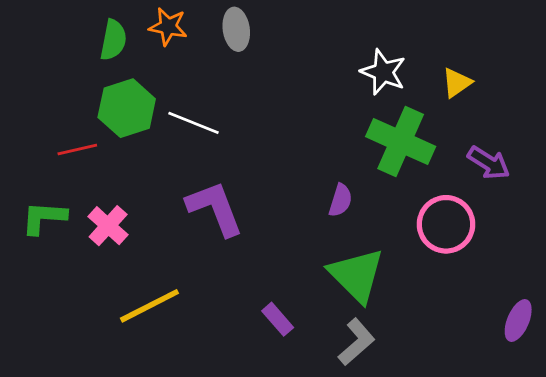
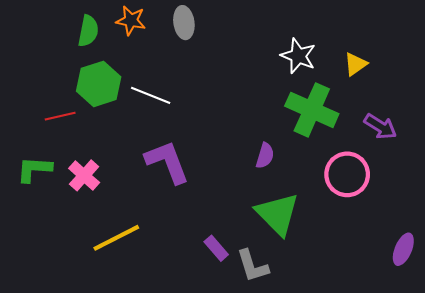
gray L-shape: (356, 342) -> (253, 266), moved, turned 114

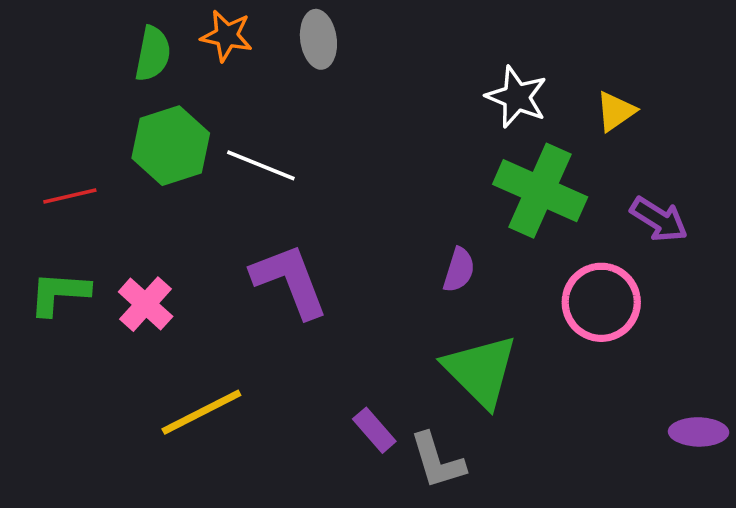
red line: (60, 116) -> (70, 196), moved
purple ellipse: (403, 249) -> (699, 432), turned 68

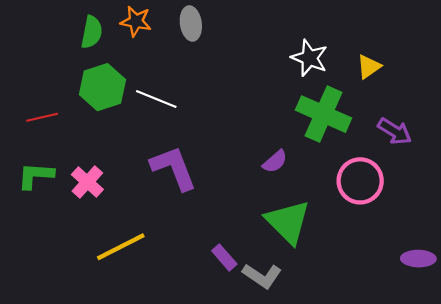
purple semicircle: (459, 270) -> (275, 161), turned 32
gray L-shape: (437, 461) -> (262, 276), turned -39

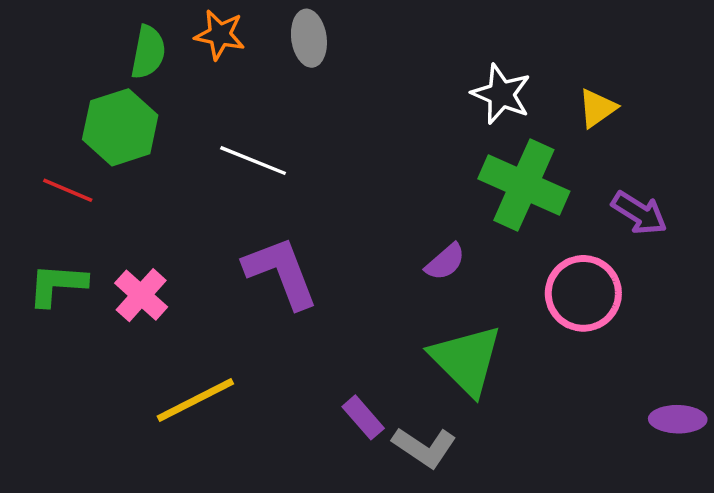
green hexagon: (102, 87) -> (120, 127), moved
red line: (42, 117) -> (68, 190), turned 36

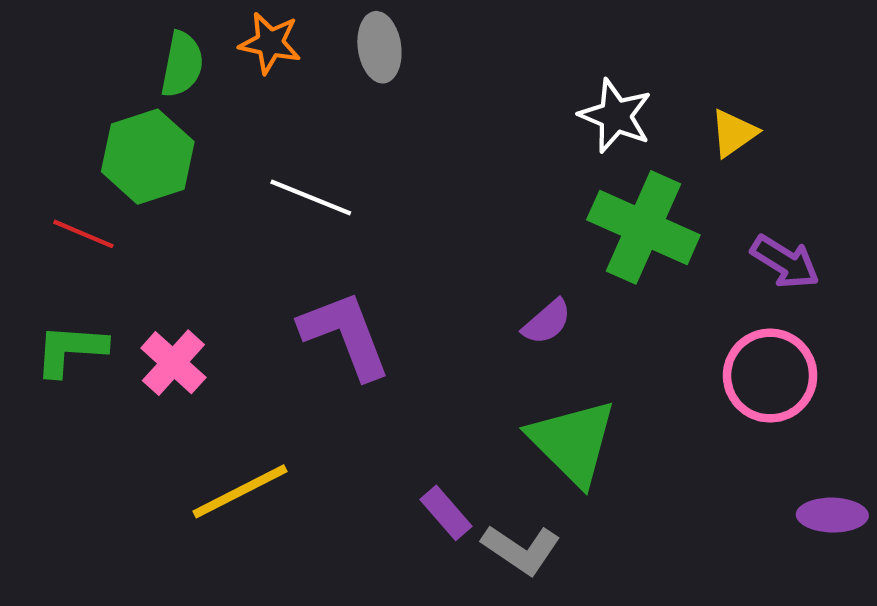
pink circle: (583, 293) -> (770, 376), moved

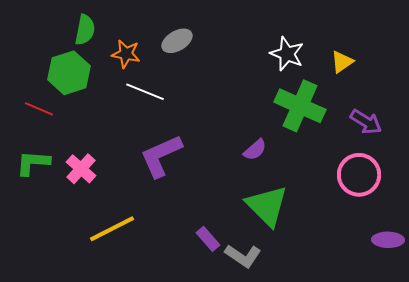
orange star: (270, 43) -> (126, 54), moved
gray ellipse: (379, 47) -> (177, 41), moved, turned 68
purple L-shape: (345, 335) -> (161, 156), turned -93

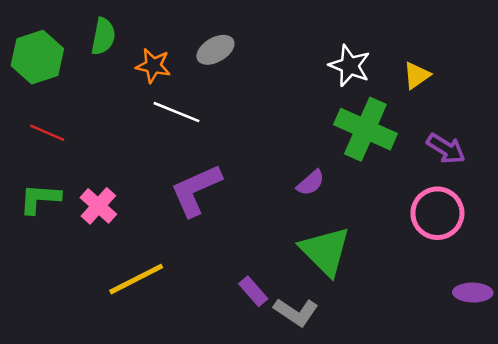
green hexagon: (69, 73) -> (37, 57), moved

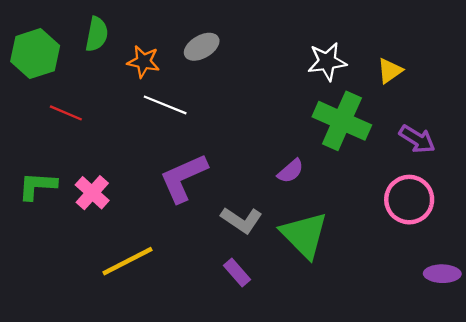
white star: (350, 66) -> (327, 62), turned -30
red line: (47, 133) -> (66, 113), moved
gray L-shape: (296, 312) -> (242, 220), moved

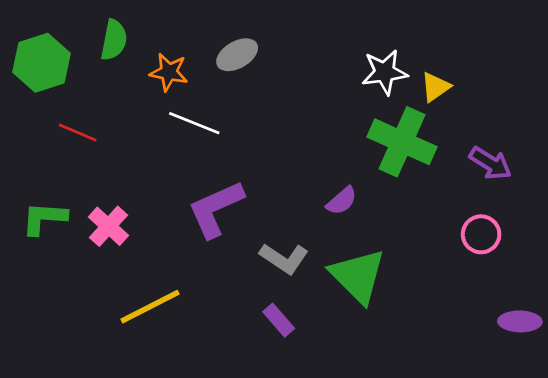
yellow triangle: (390, 71) -> (435, 87), moved
pink circle: (409, 200) -> (481, 234), size x0.7

